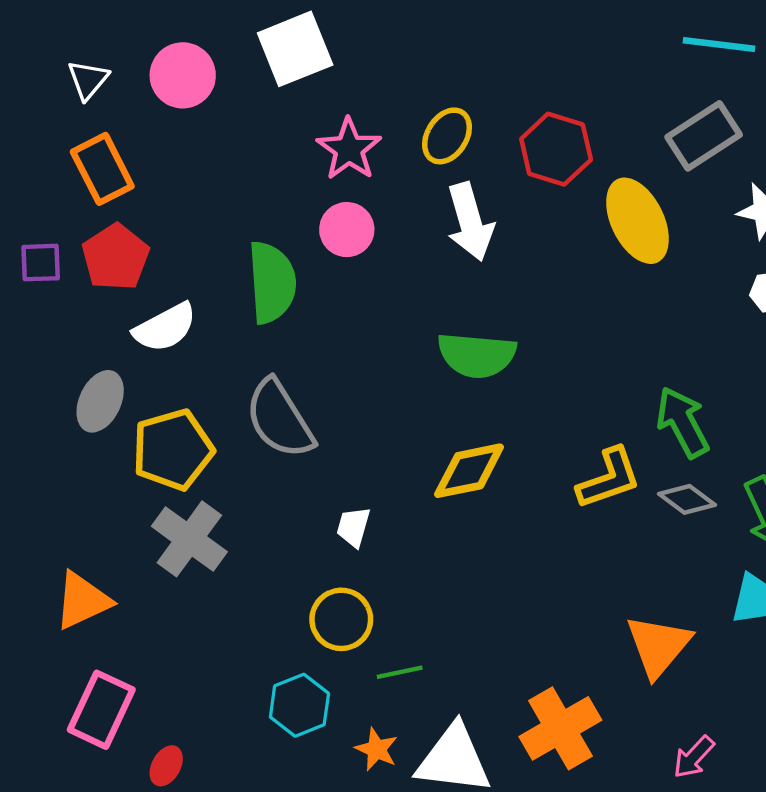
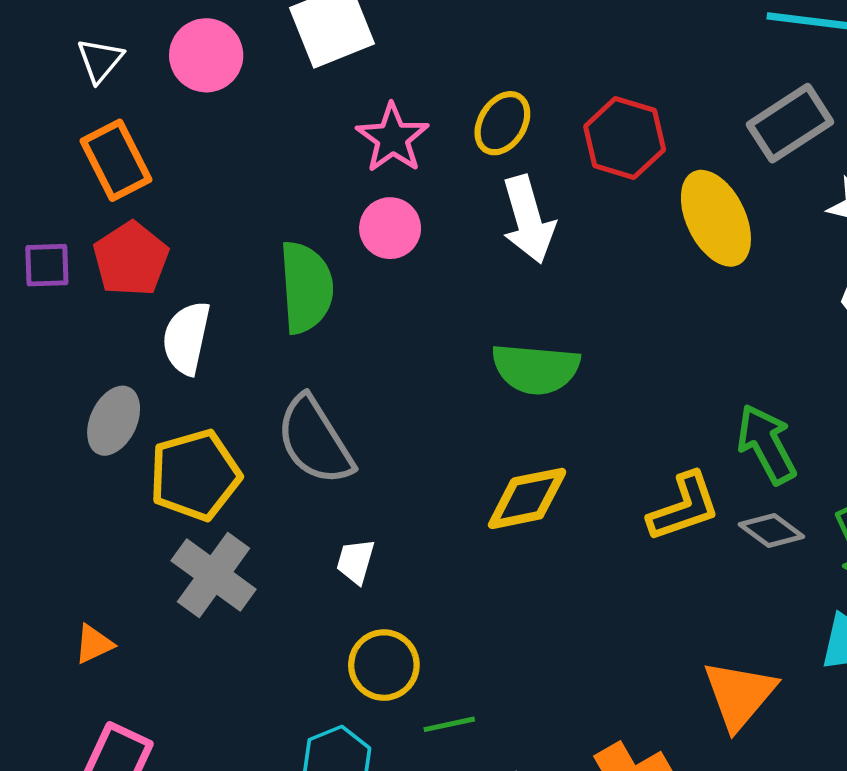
white semicircle: (165, 328) -> (186, 338), turned 130
white trapezoid: (353, 527) -> (356, 561), moved
orange triangle: (83, 601) -> (94, 644), size x0.6

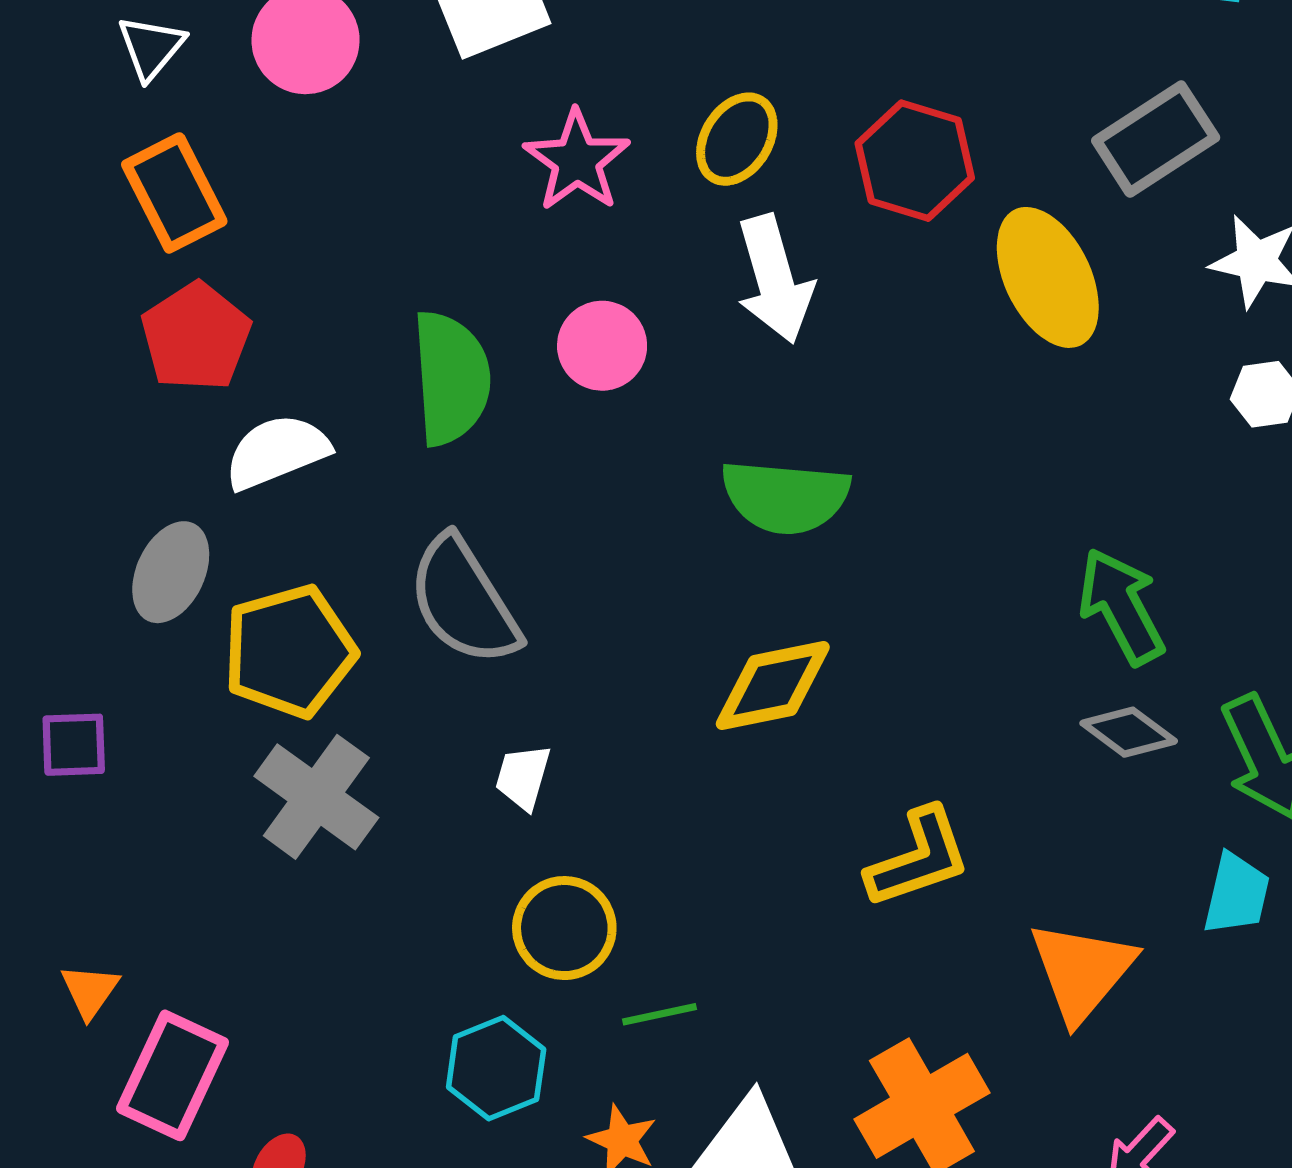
pink circle: (390, 228) -> (602, 346), moved
purple square: (47, 265) -> (74, 745), moved
white semicircle: (186, 338) -> (277, 452), turned 56
yellow L-shape: (684, 507) -> (918, 858), moved
orange triangle: (94, 644) -> (90, 991), moved, turned -30

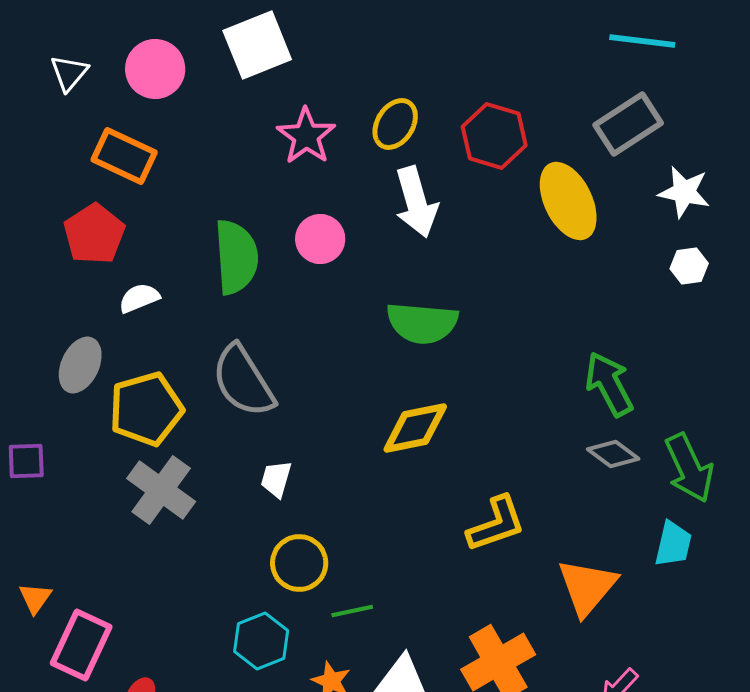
orange rectangle: (174, 193) -> (124, 156), moved, turned -38
white semicircle: (277, 452) -> (139, 298), size x0.7

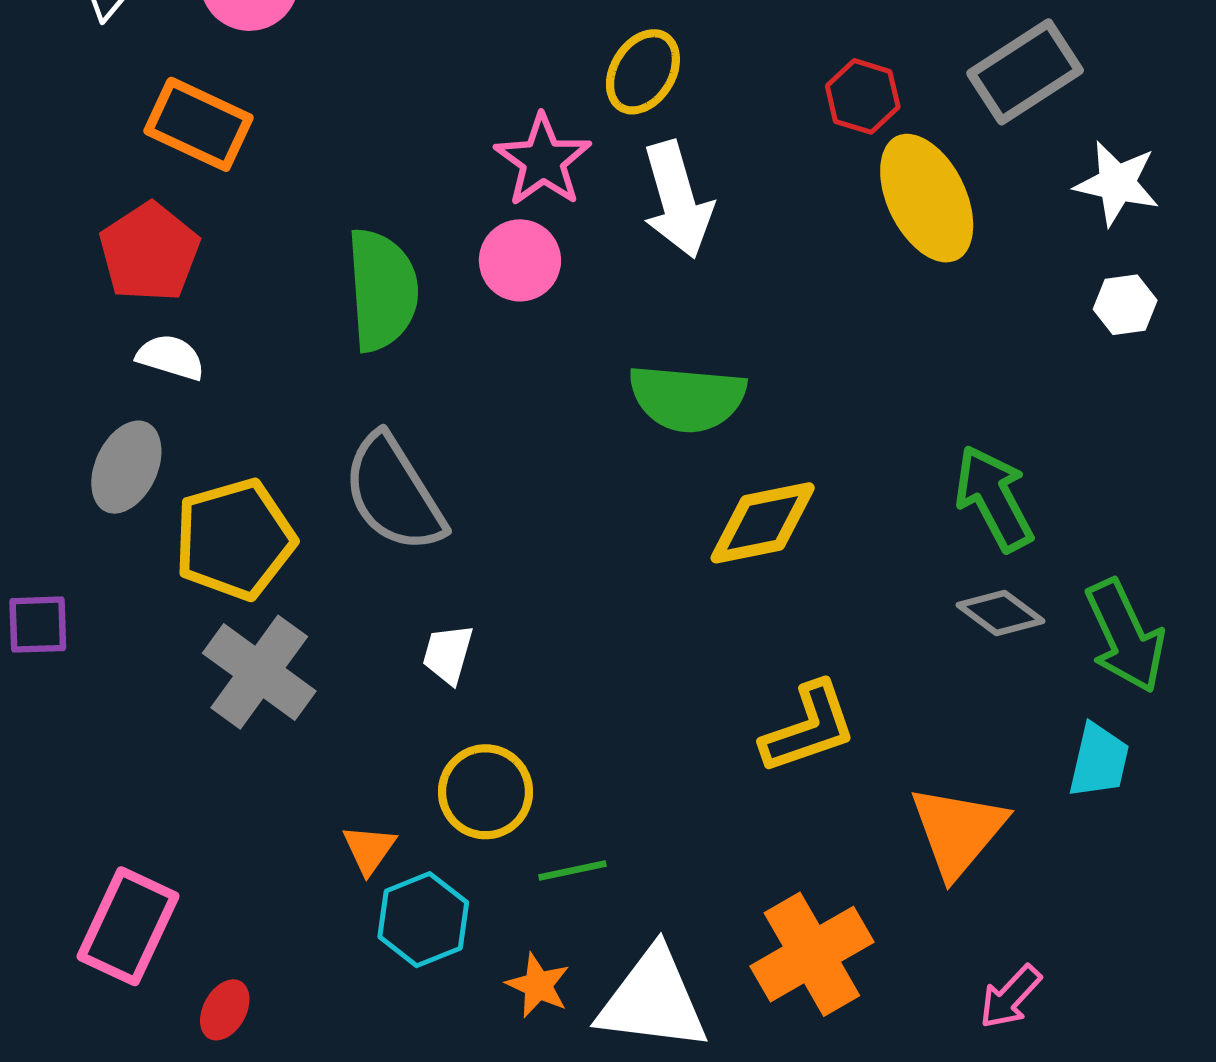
pink star: (306, 136) -> (543, 160), moved
red hexagon: (494, 136) -> (863, 96), moved, size x0.7
white semicircle: (139, 298) -> (171, 357), moved, turned 39
yellow diamond: (415, 428) -> (763, 523), moved
orange triangle: (35, 598) -> (369, 849), moved

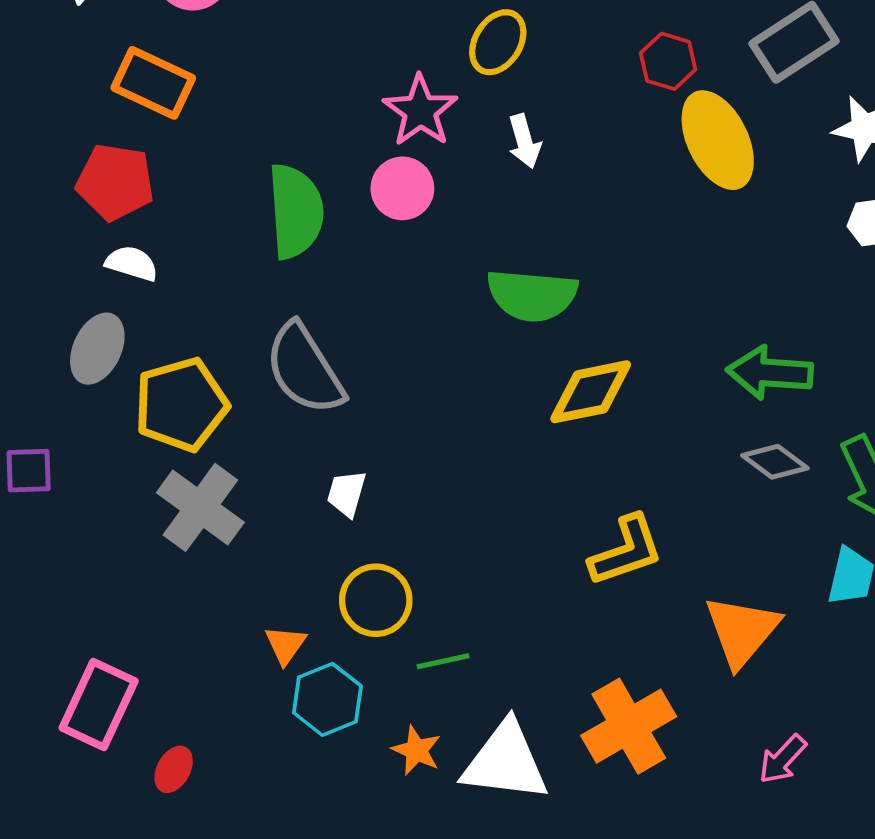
white arrow: (677, 200) -> (524, 141), size x0.6
red pentagon: (149, 252) -> (115, 182), turned -30
green arrow: (994, 498) -> (770, 373), turned -58

